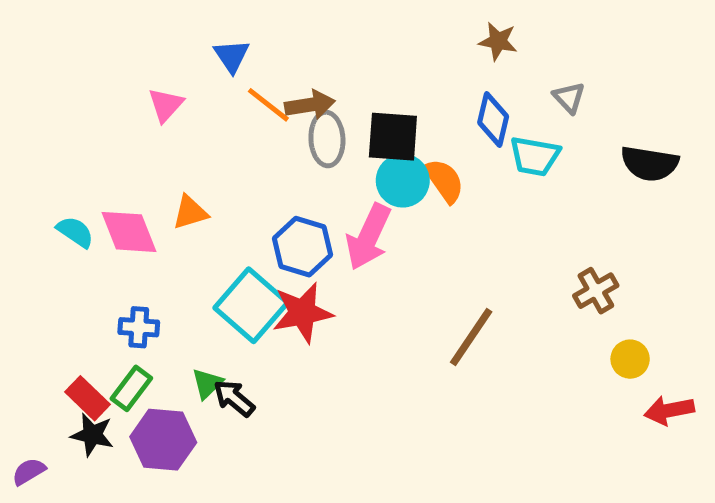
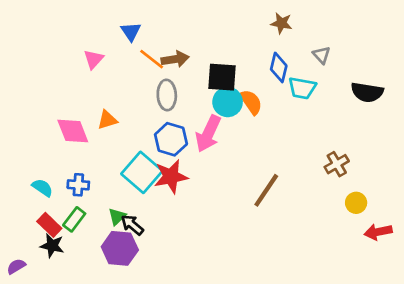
gray ellipse: (327, 139) -> (167, 95), moved
cyan semicircle: (75, 232) -> (42, 188), moved
purple hexagon: (163, 440) -> (120, 248), moved

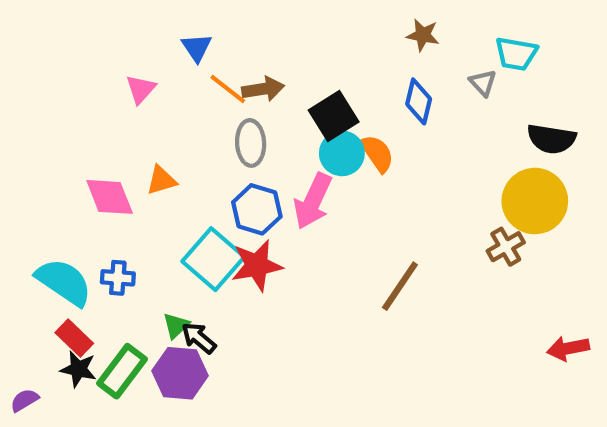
black square: (222, 77) -> (334, 116), turned -36
cyan trapezoid: (302, 88) -> (516, 54), moved
cyan semicircle: (42, 188) -> (64, 282), size x1.8
yellow circle: (356, 203) -> (535, 201), moved, size x2.0
green rectangle: (74, 219) -> (122, 371), moved, size x1.4

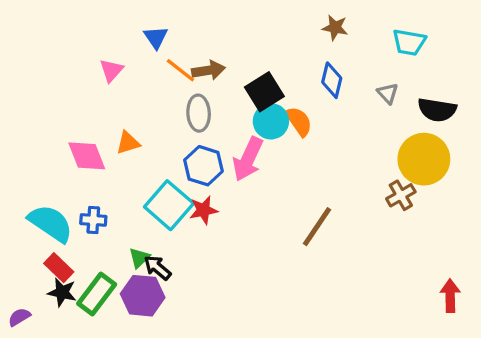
gray triangle: (483, 83) -> (388, 93), moved
red star: (257, 265) -> (203, 210), size x0.7
red arrow: (568, 348) -> (450, 296), moved, turned 100

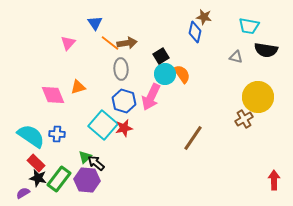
blue diamond: (332, 80) -> (195, 32), moved
black square: (264, 92) -> (161, 56), size x0.7
gray triangle: (388, 93) -> (236, 57), turned -32
black semicircle: (437, 110) -> (266, 50), moved
purple semicircle: (19, 317) -> (23, 193), moved

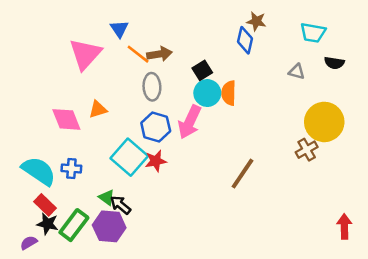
pink triangle: (68, 43) -> (85, 54), size x1.8
black semicircle: (266, 50) -> (334, 63), size x0.7
orange semicircle: (182, 74) -> (229, 93), turned -144
green triangle: (85, 157) -> (107, 197), turned -40

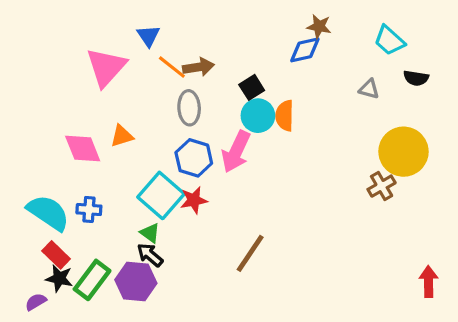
cyan trapezoid: (313, 33) -> (389, 41), turned 32
blue diamond: (245, 40) -> (305, 50), turned 64
brown line: (242, 174) -> (250, 253), moved
green triangle: (107, 197) -> (150, 233), moved

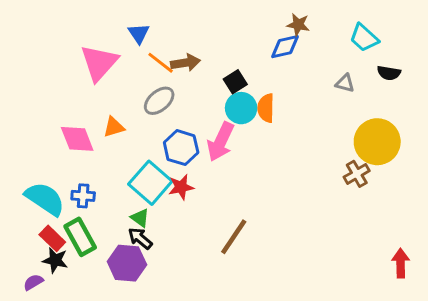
gray ellipse: (189, 108) -> (159, 101), moved, turned 52
green rectangle: (92, 280) -> (80, 237), moved, turned -66

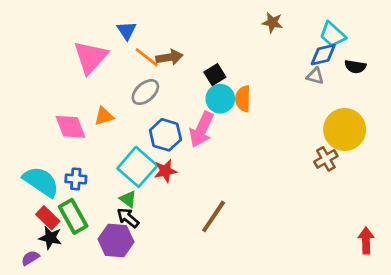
blue diamond: (285, 47) -> (323, 55), moved

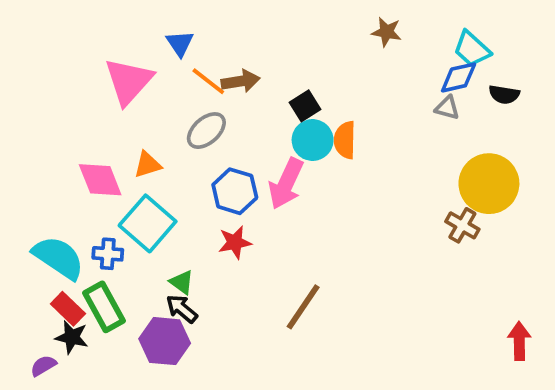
brown cross: (326, 159) -> (462, 225), turned -30
cyan square: (137, 167) -> (148, 223), moved

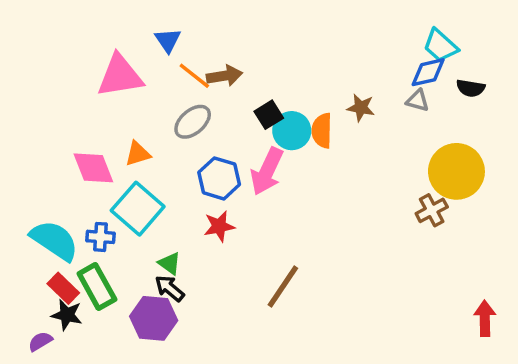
brown star: (387, 32) -> (361, 108), moved
pink triangle: (129, 81) -> (120, 76), turned 39
black square: (305, 106) -> (269, 115), moved
brown cross: (462, 225) -> (432, 210), turned 32

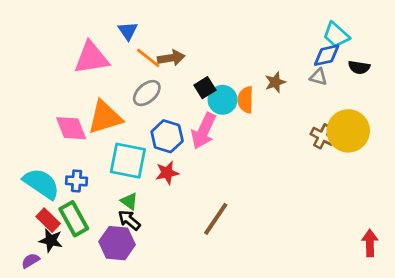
brown star: (361, 108) -> (275, 82), turned -30
orange triangle: (138, 154) -> (105, 117), size x1.8
cyan square: (138, 209) -> (128, 161), moved, turned -30
brown cross: (432, 210) -> (323, 136), moved, turned -35

